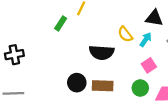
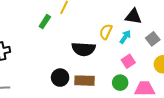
yellow semicircle: (125, 34) -> (106, 32), turned 63

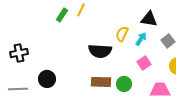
green rectangle: (45, 22) -> (62, 15), moved
black circle: (60, 78) -> (47, 79), moved
green circle: (120, 83) -> (124, 84), moved

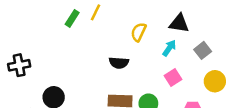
yellow semicircle: (122, 34) -> (139, 32), moved
black semicircle: (100, 51) -> (119, 63), size x0.7

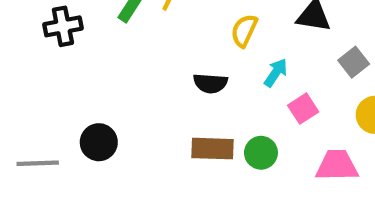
cyan arrow: (169, 48) -> (276, 73), moved
black cross: (19, 65) -> (63, 26), moved

